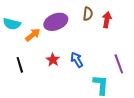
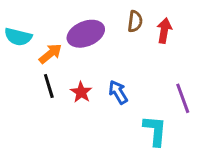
black line: (20, 65) -> (49, 86), moved

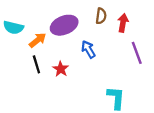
blue arrow: (118, 92) -> (88, 49), moved
purple line: (183, 98) -> (137, 53), moved

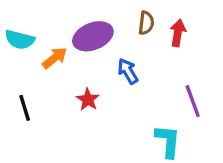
purple line: (137, 53) -> (193, 101), moved
black line: (36, 64) -> (25, 108), moved

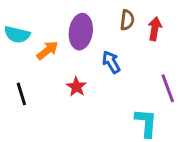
purple ellipse: (93, 36) -> (81, 32), turned -60

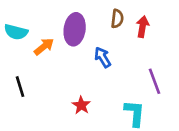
red star: (76, 87) -> (81, 105), moved

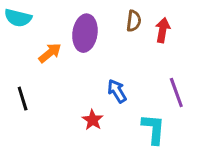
cyan semicircle: (16, 32) -> (18, 18), moved
blue arrow: (103, 57) -> (117, 91), moved

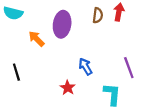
red arrow: (163, 30) -> (119, 12), moved
orange arrow: (50, 53) -> (36, 39), turned -96

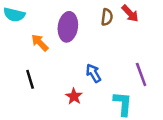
red arrow: (119, 12) -> (130, 13), turned 126
black line: (16, 72) -> (30, 79), moved

